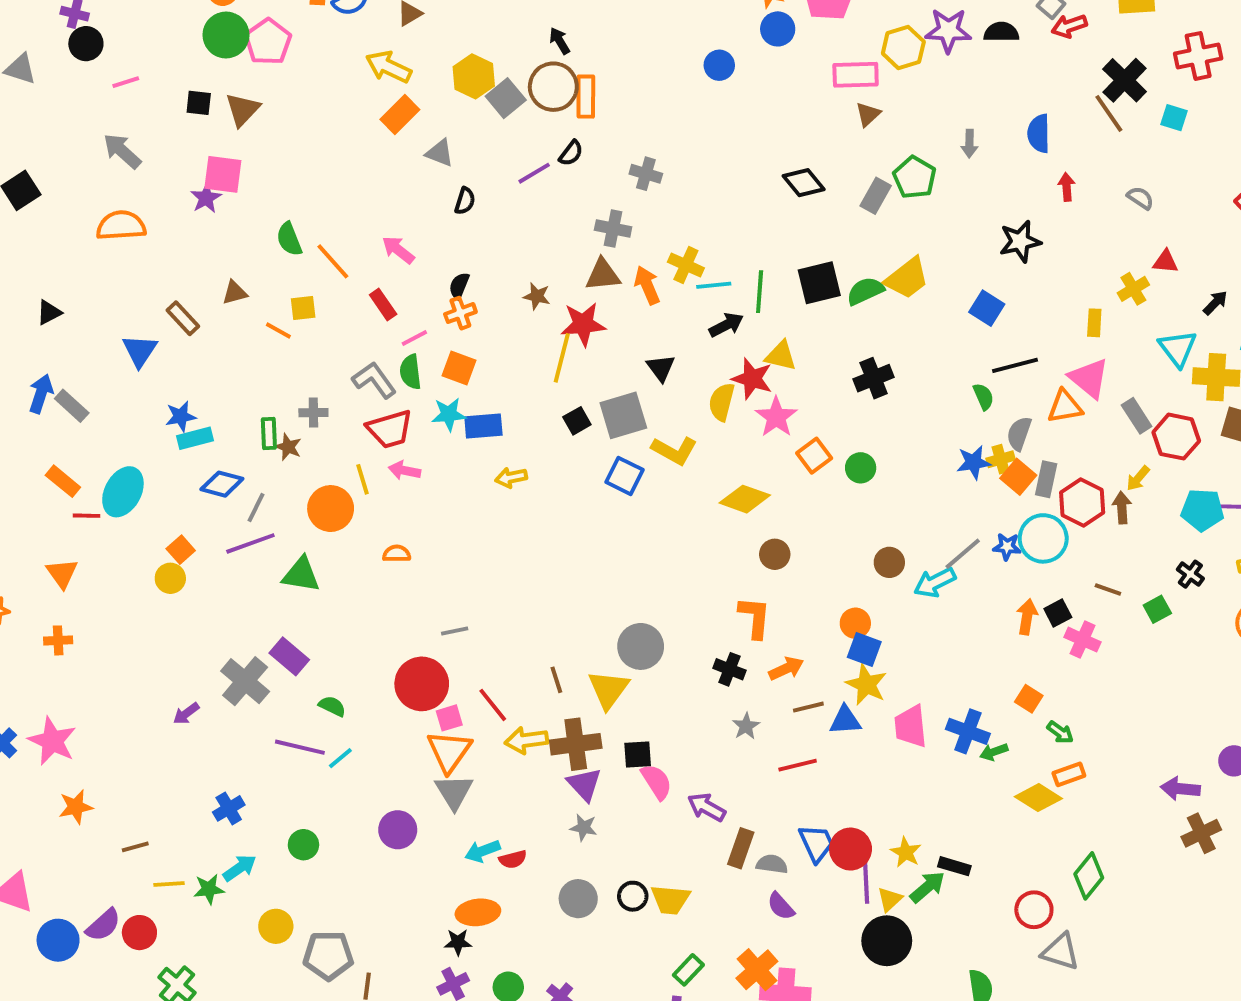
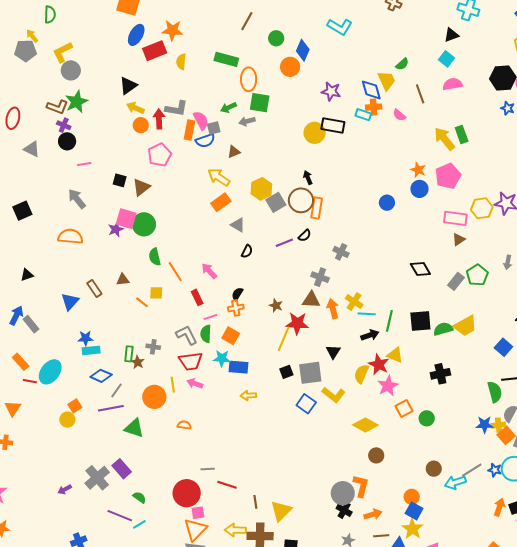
green circle: (226, 35) -> (144, 224), moved
green semicircle: (983, 397) -> (495, 392), size x1.5
gray circle: (641, 646) -> (343, 493), moved
red line: (493, 705) -> (227, 485), moved, turned -42

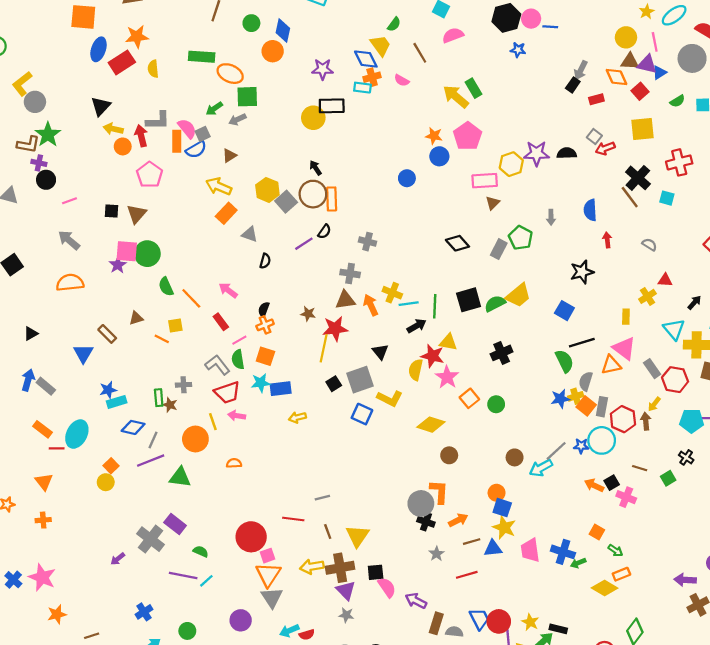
orange ellipse: (249, 79) -> (230, 74), turned -55
gray line: (208, 469) -> (322, 498), moved
orange arrow: (499, 507) -> (594, 485), turned -72

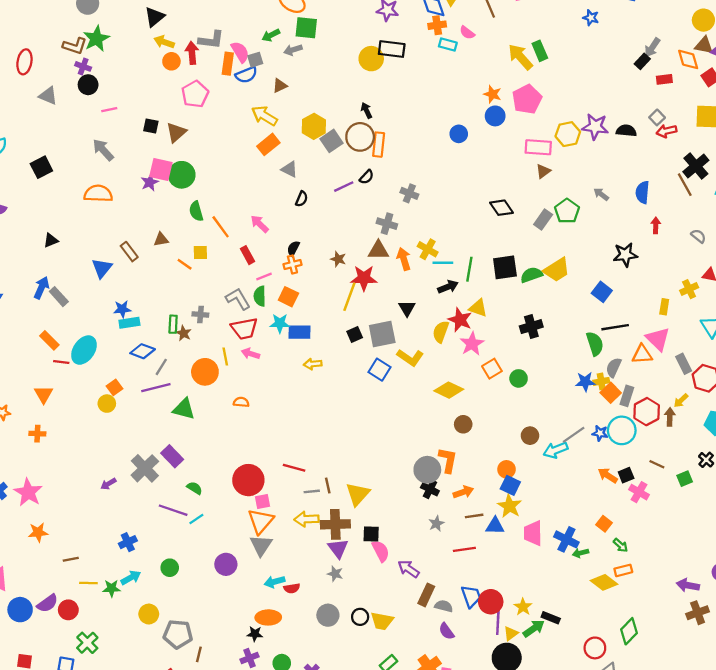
cyan rectangle: (362, 88) -> (448, 45), moved
gray arrow: (551, 217) -> (601, 194), turned 120
gray line: (322, 498) -> (312, 491), moved

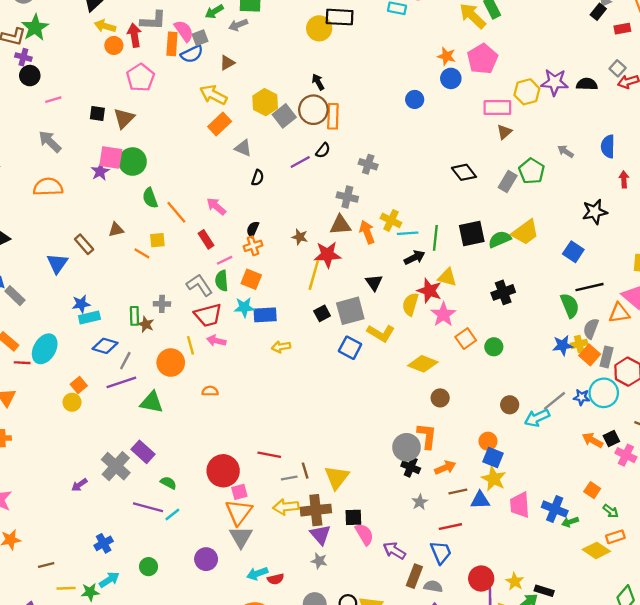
blue trapezoid: (471, 596) -> (441, 552), moved

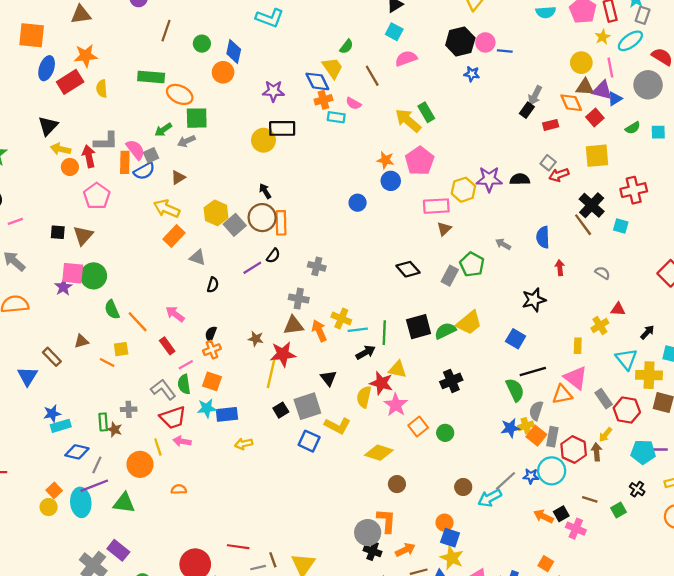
cyan ellipse: (45, 349) -> (81, 502), moved, turned -32

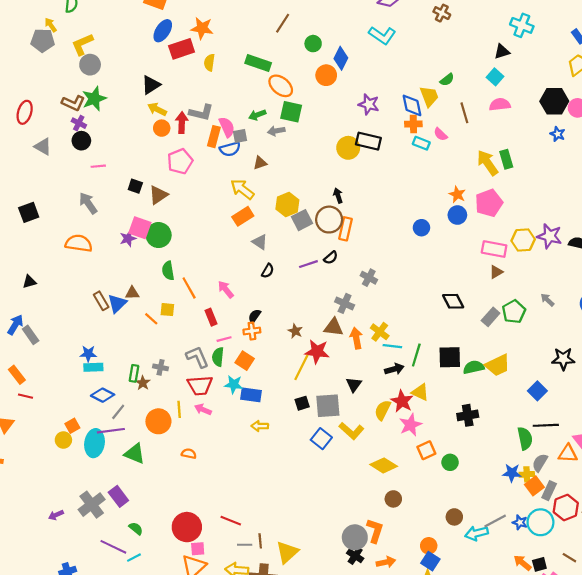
blue triangle: (27, 376) -> (117, 303), moved

